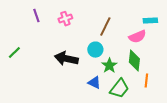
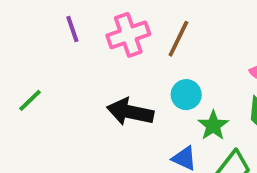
pink cross: (65, 19) -> (128, 35), size x1.5
brown line: (105, 27) -> (178, 39), moved

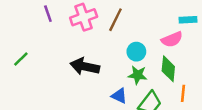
cyan circle: (186, 95) -> (136, 52), moved
green star: (213, 125) -> (138, 75), turned -30

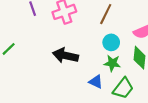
brown line: (115, 20) -> (106, 14), moved

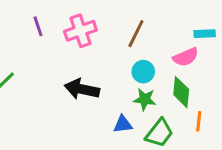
blue triangle: (96, 82) -> (123, 124), turned -32

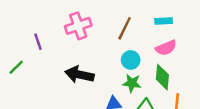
purple line: (38, 26) -> (38, 42), moved
cyan rectangle: (205, 34) -> (164, 21), moved

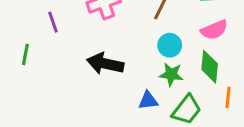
green line: (16, 67) -> (25, 54), turned -35

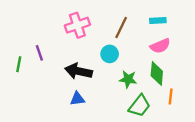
purple line: (53, 22) -> (39, 53), moved
cyan circle: (170, 45) -> (110, 54), moved
blue triangle: (148, 100) -> (77, 99), moved

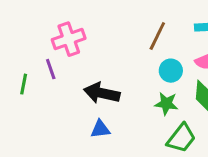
pink cross: (77, 25) -> (69, 39), moved
cyan circle: (110, 54) -> (171, 71), moved

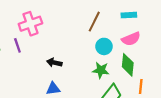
black arrow: (102, 93) -> (54, 63), size x0.6

